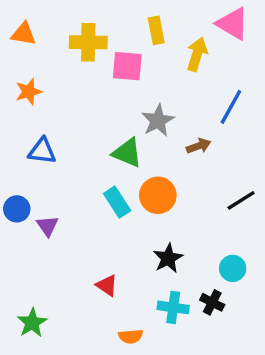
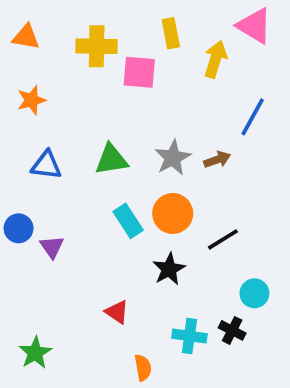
gray star: (158, 121) -> (173, 158), moved
green triangle: (127, 153) -> (111, 160), moved, turned -32
black line: (241, 200) -> (223, 239), moved
black star: (168, 258) -> (169, 269), moved
orange semicircle: (131, 336) -> (143, 368), turned -95

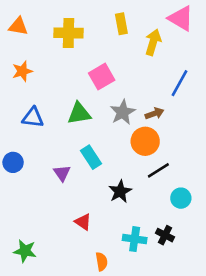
pink square: (139, 72) -> (102, 77), moved, turned -35
orange circle: (173, 213) -> (145, 141), moved
purple triangle: (52, 247) -> (62, 173), moved
cyan circle: (254, 293) -> (181, 198), moved
green star: (35, 353) -> (25, 251), turned -30

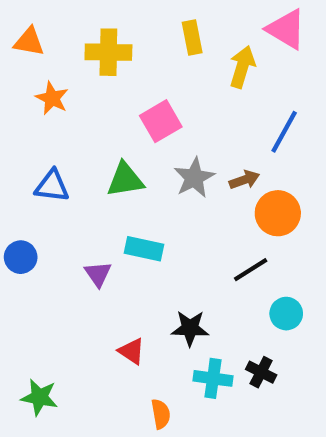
orange star: (22, 71) -> (52, 98), moved, turned -30
orange circle: (145, 141) -> (278, 213), moved
cyan rectangle: (91, 157) -> (144, 249), turned -45
black star: (120, 191) -> (190, 328), moved, turned 30

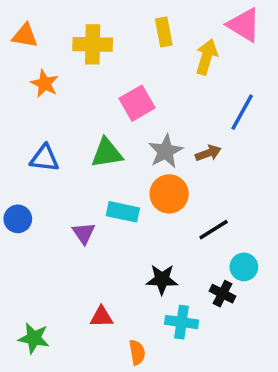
orange circle: (278, 213) -> (169, 194), moved
red triangle: (131, 351) -> (101, 317), moved, turned -35
black cross: (261, 372) -> (222, 294), moved

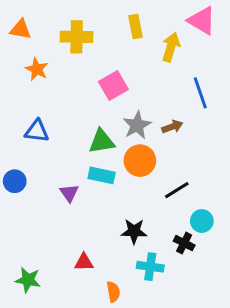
blue line: (242, 112) -> (200, 93), turned -48
green triangle: (107, 153) -> (102, 141), moved

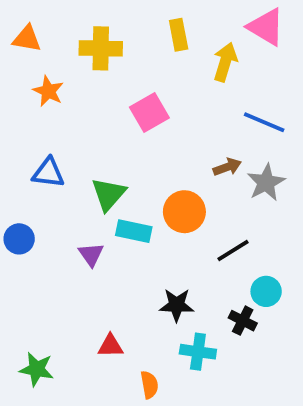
blue line: (200, 93) -> (264, 122), turned -48
gray star: (137, 125) -> (266, 183), moved
green triangle: (102, 141) -> (109, 194), moved, turned -40

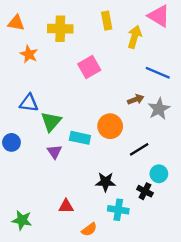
green triangle: (109, 194) -> (51, 122), moved
orange semicircle: (149, 385) -> (89, 229), turned 63

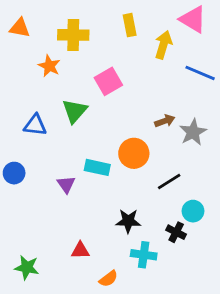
orange star: (29, 54) -> (49, 66), moved
blue line: (158, 73) -> (200, 73), moved
green triangle: (51, 122) -> (75, 111), moved

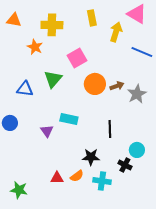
orange circle: (134, 153) -> (95, 84), moved
black line: (169, 181) -> (110, 129), moved, turned -60
orange semicircle: (108, 279) -> (77, 176), moved

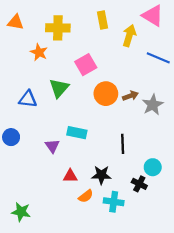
red triangle: (57, 178) -> (70, 176), moved

